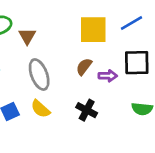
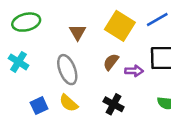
yellow square: (93, 30) -> (120, 26), turned 32
brown triangle: (27, 36) -> (78, 32), moved

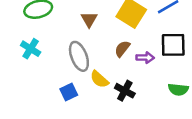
yellow semicircle: (69, 103) -> (99, 79), moved
blue square: (39, 106) -> (69, 92), moved

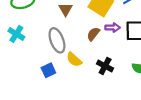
purple arrow: (145, 58) -> (113, 28), moved
black cross: (125, 91) -> (105, 66), moved

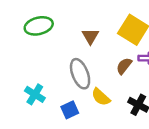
cyan cross: (16, 34) -> (35, 94), moved

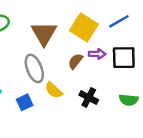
brown triangle: (90, 36) -> (44, 33), size x1.6

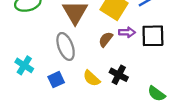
yellow semicircle: (54, 90) -> (92, 78), moved
green semicircle: (129, 100) -> (156, 94), moved, turned 30

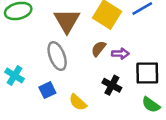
purple arrow: (127, 32) -> (120, 54), moved
black square: (153, 36) -> (147, 73), moved
yellow semicircle: (92, 78) -> (78, 102), moved

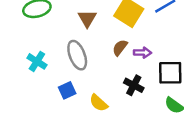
brown triangle: (67, 21) -> (87, 19), size x0.7
cyan cross: (15, 75) -> (37, 61), moved

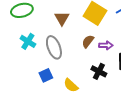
cyan cross: (37, 61) -> (28, 41), moved

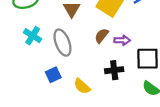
black cross: (99, 71) -> (114, 70), turned -35

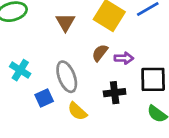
cyan cross: (33, 36) -> (20, 70), moved
gray ellipse: (62, 43) -> (67, 77), moved

